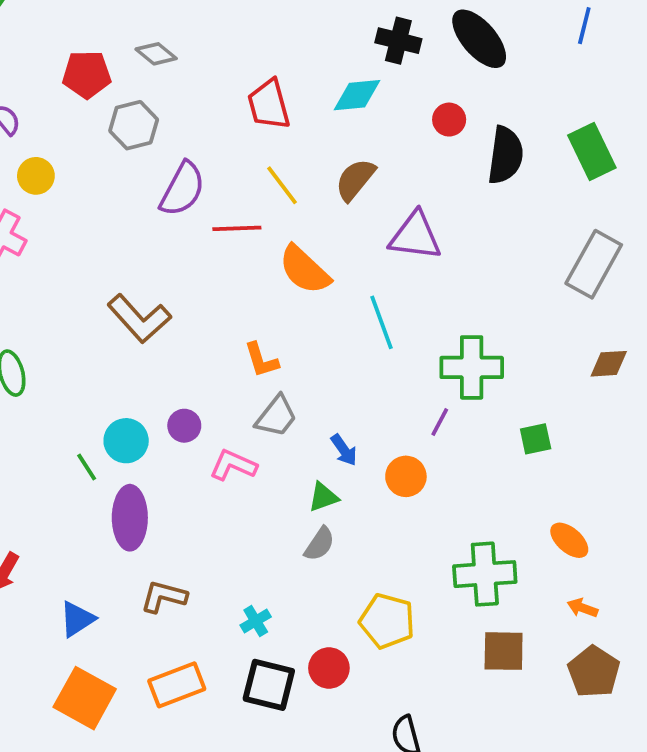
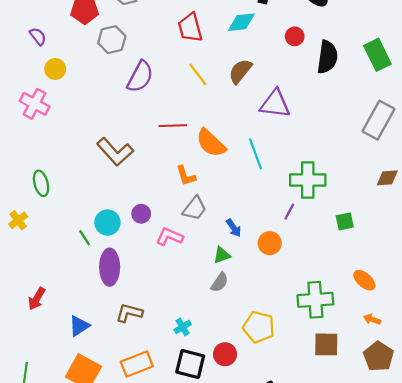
red line: (237, 228) -> (173, 126), moved
orange semicircle: (304, 270) -> (211, 143), moved

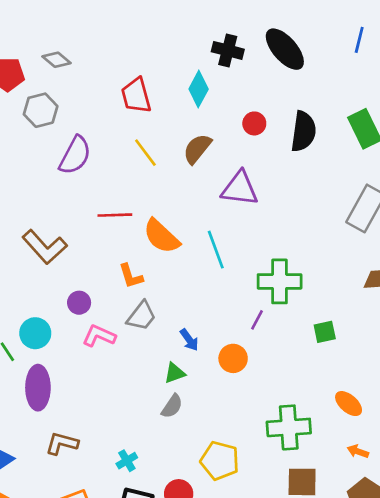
cyan diamond: (241, 22) -> (199, 89), turned -56
red circle: (295, 36) -> (254, 123), moved
purple circle: (141, 214) -> (79, 303), moved
pink L-shape: (169, 237) -> (99, 336), moved

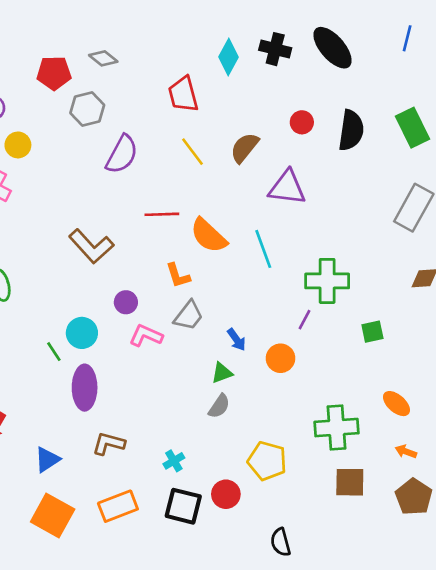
cyan diamond: (199, 89) -> (229, 57), moved

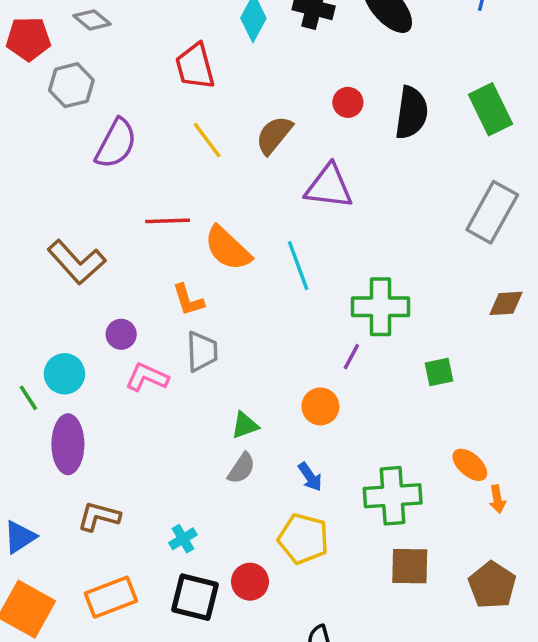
gray trapezoid: (189, 316) -> (202, 351), turned -40
blue arrow: (237, 340) -> (310, 477), moved
orange arrow: (406, 452) -> (497, 499), moved, turned -120

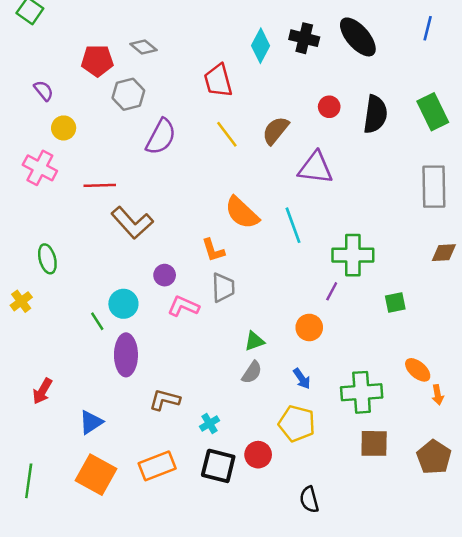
gray rectangle: (492, 212) -> (434, 187), turned -30
red line: (168, 221) -> (100, 185), moved
brown L-shape: (99, 516) -> (165, 400), moved

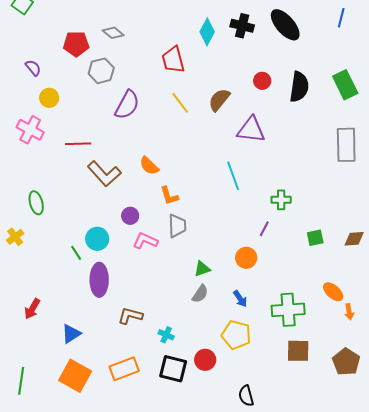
orange semicircle: (242, 213) -> (149, 166), moved, size x0.7
brown diamond: (444, 253) -> (354, 239), moved
green cross: (353, 255) -> (281, 200), size x0.6
cyan cross: (209, 423) -> (166, 335), turned -35

